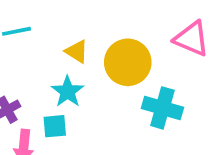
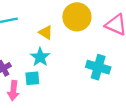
yellow circle: (128, 62) -> (77, 17), moved

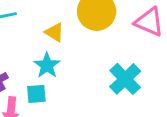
cyan cross: (98, 67) -> (125, 79), turned 30

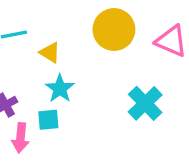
yellow triangle: (54, 32) -> (50, 52), moved

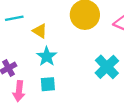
cyan square: (48, 120) -> (48, 84), moved

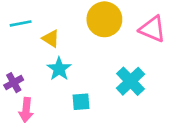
cyan square: (48, 84) -> (81, 102), moved

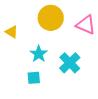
cyan star: (59, 69) -> (39, 54), moved

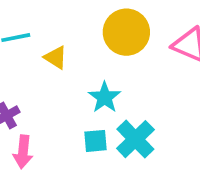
cyan cross: (70, 63) -> (135, 139), moved

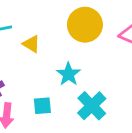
cyan square: (96, 141) -> (42, 106), moved

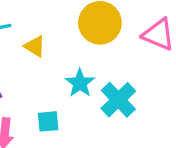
cyan cross: (92, 106) -> (118, 100), moved

